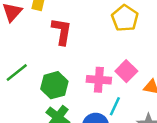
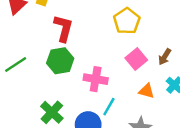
pink square: (126, 71) -> (136, 59), moved
green hexagon: (54, 85) -> (60, 61), moved

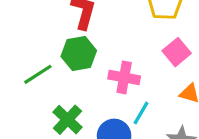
green line: (16, 64) -> (38, 74), moved

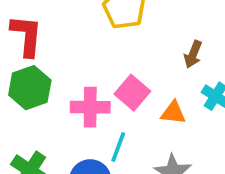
pink square: (177, 52) -> (132, 93), moved

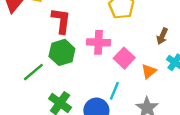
pink cross: (90, 107) -> (99, 42), moved
orange triangle: (173, 113) -> (149, 71), turned -49

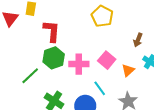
pink cross: (99, 42) -> (79, 64), moved
cyan line: (114, 91) -> (100, 88), turned -56

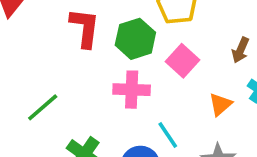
green hexagon: (54, 58) -> (135, 39), moved
pink square: (107, 60) -> (182, 61), moved

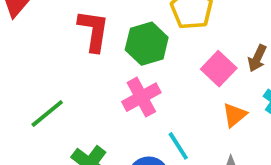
pink square: (182, 61) -> (219, 69), moved
pink cross: (132, 90) -> (141, 97), turned -32

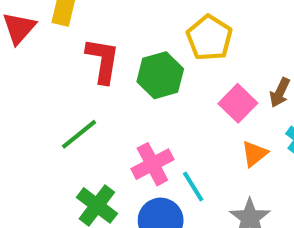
pink cross: (141, 97) -> (152, 164), moved
green line: (47, 114) -> (79, 134), moved

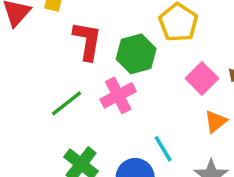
pink cross: (152, 164) -> (118, 95), moved

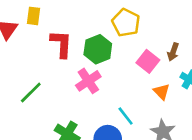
green line: (67, 103) -> (31, 92), moved
orange triangle: (216, 121) -> (162, 92), turned -30

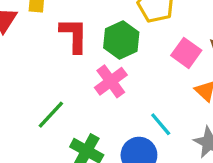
green line: (31, 92) -> (51, 115), moved

